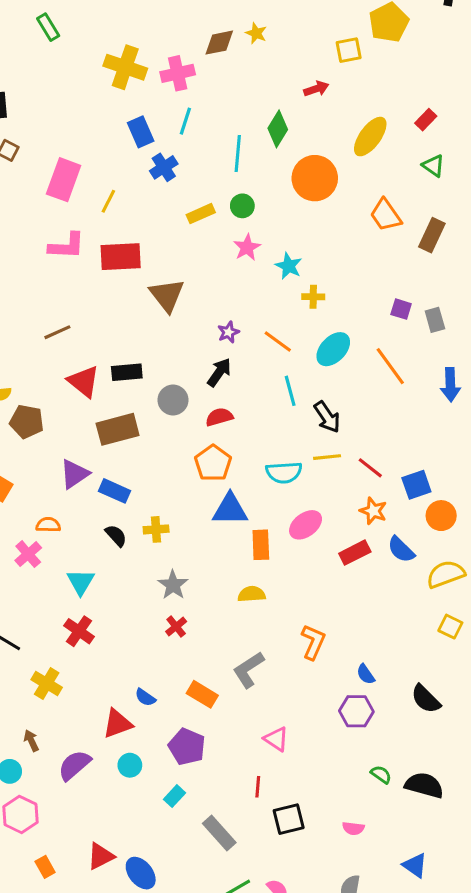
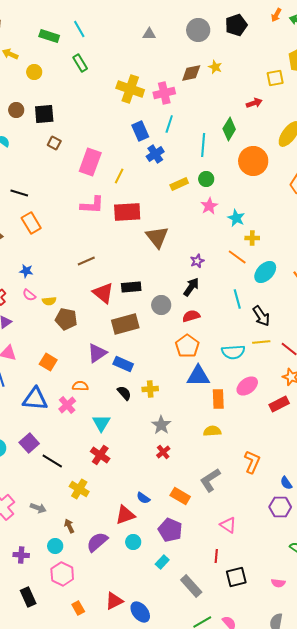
orange line: (278, 341) -> (237, 257), moved

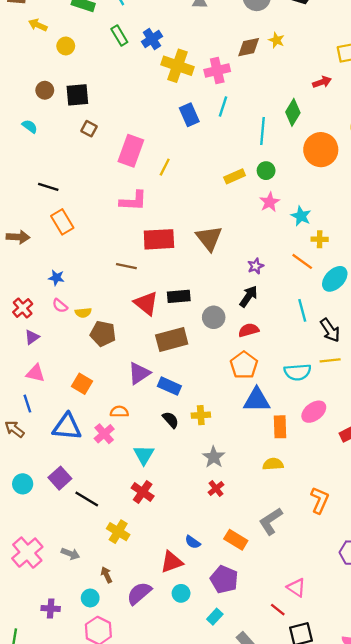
blue cross: (155, 154) -> (152, 39), moved
red rectangle: (127, 212) -> (159, 239), moved
brown line: (86, 261) -> (126, 266), turned 36
pink triangle: (228, 525) -> (296, 588), moved
red line: (216, 556) -> (278, 610), turned -56

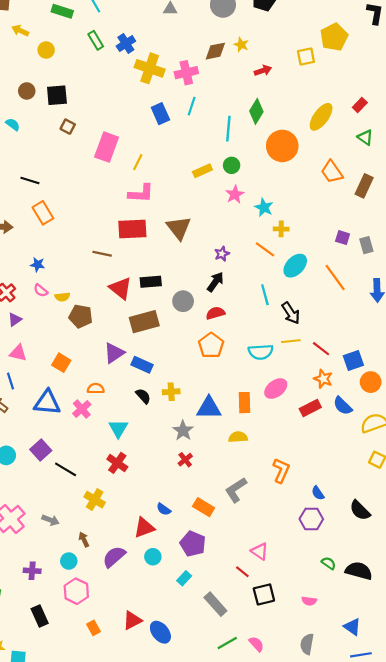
red arrow: (322, 82) -> (263, 70), moved
pink L-shape: (133, 201) -> (141, 193), moved
blue triangle: (257, 400) -> (209, 408), moved

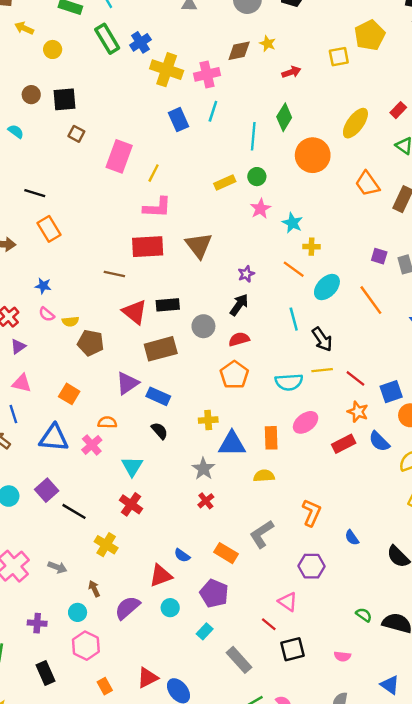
green rectangle: (96, 40) -> (107, 39), size x1.4
yellow cross: (171, 392) -> (208, 420), moved
purple hexagon: (311, 519) -> (311, 566), moved

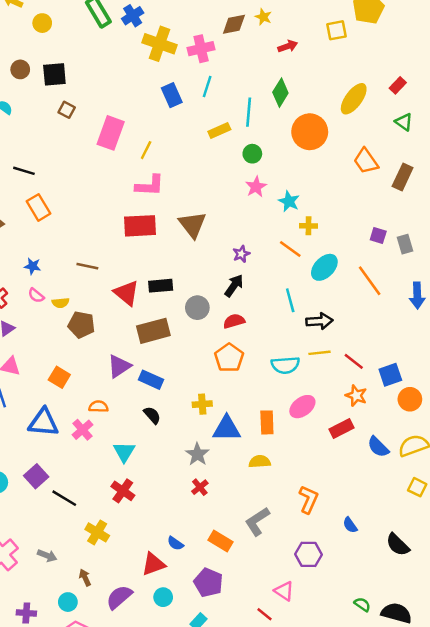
yellow rectangle: (225, 183) -> (219, 131), moved
brown line: (114, 274) -> (87, 266), moved
black arrow: (322, 339) -> (319, 321), turned -60
blue semicircle: (379, 441) -> (378, 447), moved

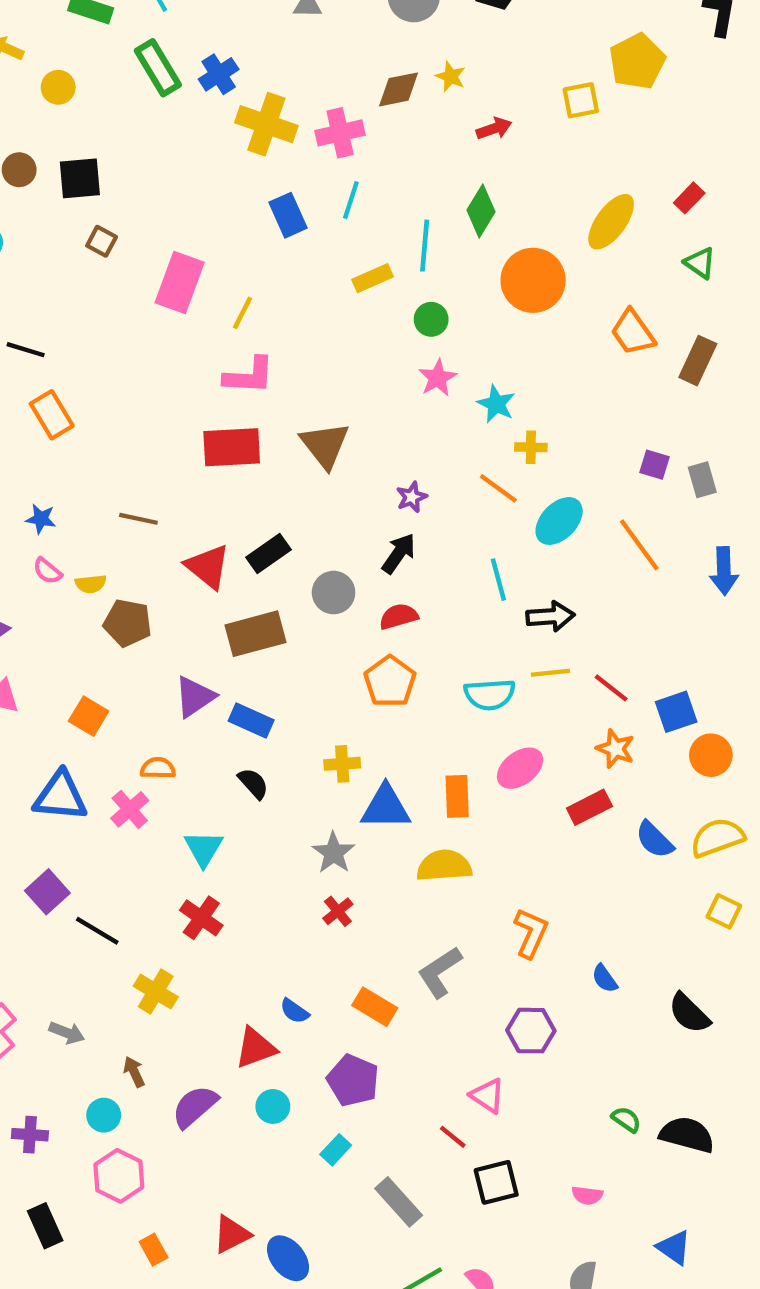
black rectangle: (161, 286) -> (269, 554), turned -30
yellow semicircle: (260, 462) -> (444, 866), size x1.4

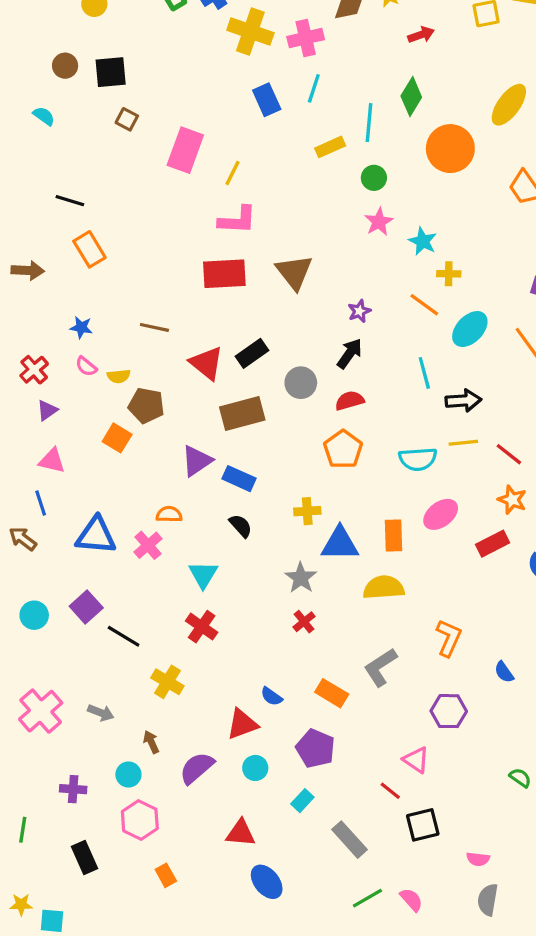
orange square: (89, 716) -> (117, 438), moved
pink semicircle: (587, 1195) -> (478, 859), moved
red triangle: (232, 1234) -> (241, 833), moved, turned 32

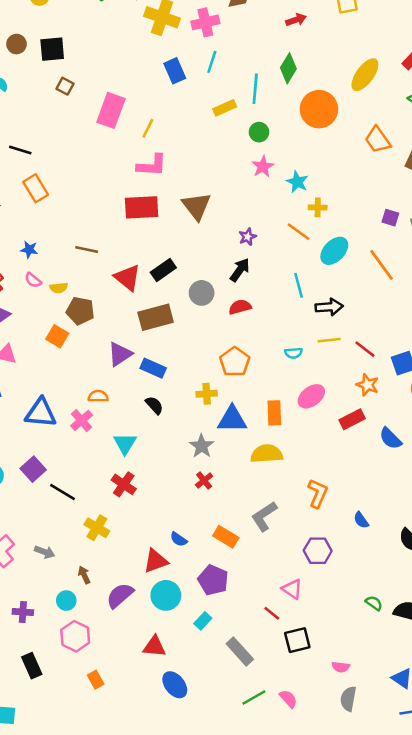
orange pentagon: (343, 449) -> (235, 362), moved
cyan semicircle: (418, 459) -> (293, 353), size x0.6
cyan circle: (255, 768) -> (166, 595), size x1.5

